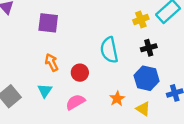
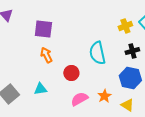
orange arrow: (52, 62) -> (46, 55), moved
cyan triangle: (45, 91) -> (40, 89), turned 48
pink semicircle: (75, 102) -> (79, 99), moved

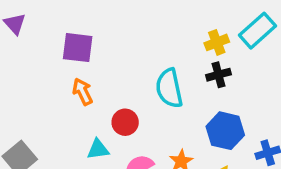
black cross: (132, 51) -> (218, 75), moved
cyan triangle: (40, 89) -> (98, 149), moved

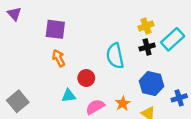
cyan rectangle: (257, 31) -> (173, 39), moved

